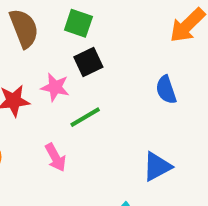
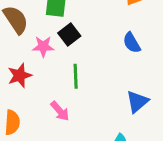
pink star: (55, 87) -> (43, 46), moved
green line: (85, 117) -> (76, 76), turned -50

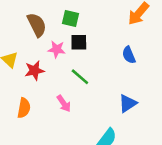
black square: (69, 35) -> (79, 42), turned 30
green line: (76, 76) -> (80, 77), turned -54

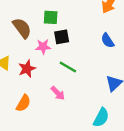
orange semicircle: (24, 108) -> (23, 103), turned 30

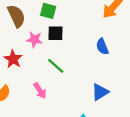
red star: (27, 69) -> (13, 59), turned -30

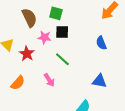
blue triangle: (100, 92) -> (99, 81), turned 42

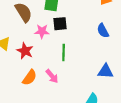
green line: (62, 59) -> (64, 53), turned 56
orange semicircle: (18, 83) -> (30, 77), moved

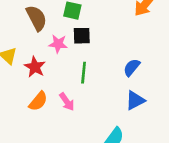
blue semicircle: (103, 31) -> (132, 67), moved, turned 64
blue triangle: (105, 71) -> (135, 100), turned -35

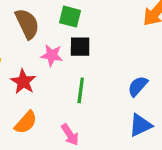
pink arrow: (67, 102) -> (70, 135), moved

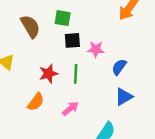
pink star: (52, 55) -> (96, 49), moved
red star: (23, 82) -> (48, 74), moved, turned 30
pink arrow: (70, 135) -> (70, 108), turned -91

